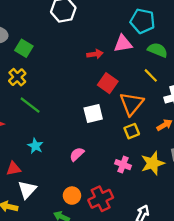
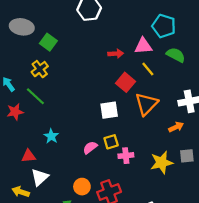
yellow line: (151, 75) -> (148, 69), moved
green line: (30, 105) -> (35, 96), moved
yellow square: (132, 131) -> (111, 142), moved
pink cross: (123, 165) -> (126, 156), moved, turned -32

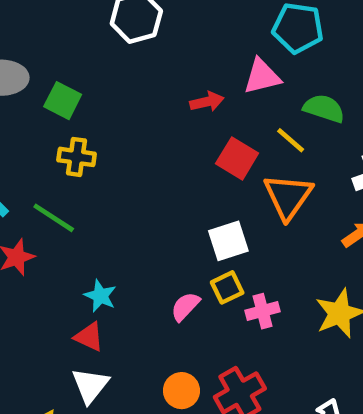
green semicircle: (176, 55) -> (324, 108), moved
yellow cross: (40, 69) -> (77, 157), moved, turned -35
yellow line: (148, 69) -> (291, 140), moved
white square: (109, 110) -> (228, 241), moved
red triangle: (29, 156) -> (89, 337), moved, turned 40

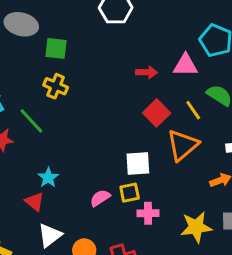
green square: (63, 101) -> (56, 48), turned -35
white triangle: (90, 385) -> (50, 235), moved

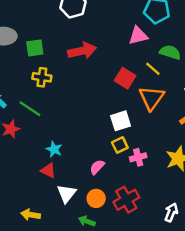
red arrow: (147, 72) -> (82, 51), moved, size x1.6
pink semicircle: (100, 198) -> (97, 167), moved

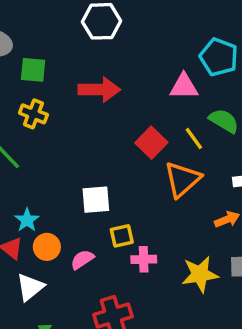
white square: (121, 121) -> (96, 200), moved
orange circle: (96, 198) -> (47, 247), moved

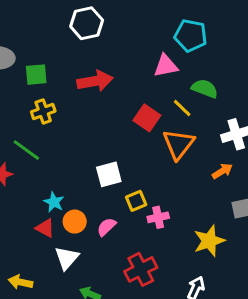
yellow cross: (33, 114) -> (43, 112), turned -30
yellow star: (200, 274) -> (209, 241), moved

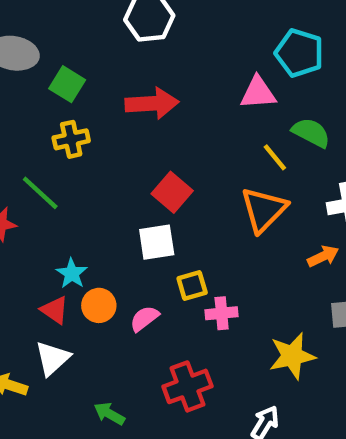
green square: (36, 75) -> (67, 84), turned 30
red square: (147, 118) -> (172, 192), moved
white triangle: (67, 258) -> (52, 358), moved

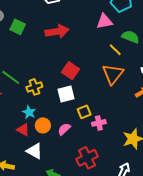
yellow cross: (71, 139) -> (34, 87), moved
white triangle: (52, 358) -> (34, 151), moved, turned -42

